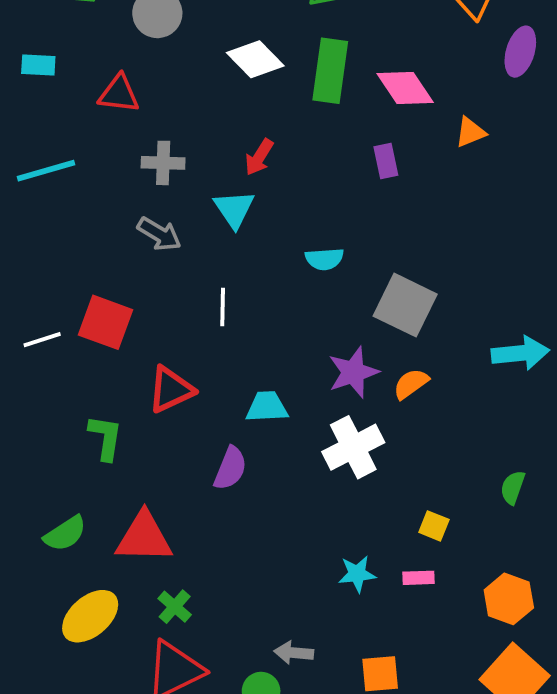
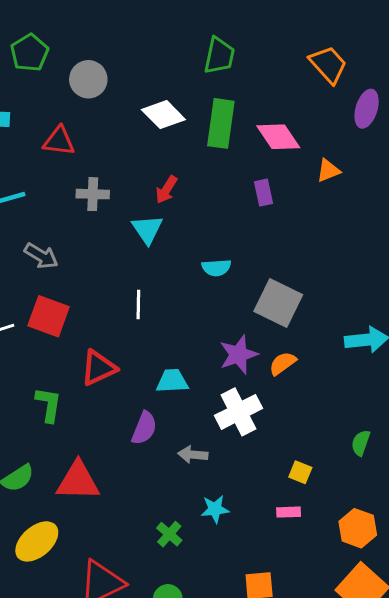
gray arrow: (159, 234) -> (41, 256), moved
cyan star: (357, 574) -> (215, 509), moved
green cross: (175, 607) -> (169, 534), moved
gray arrow: (294, 653) -> (193, 455), moved

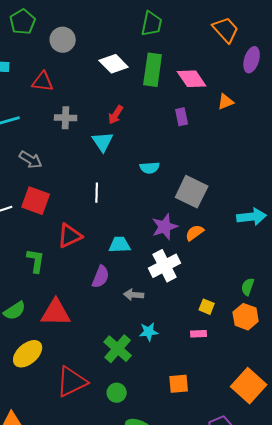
orange hexagon: (358, 528) -> (246, 317), moved
green cross: (169, 534) -> (118, 349), size x1.6

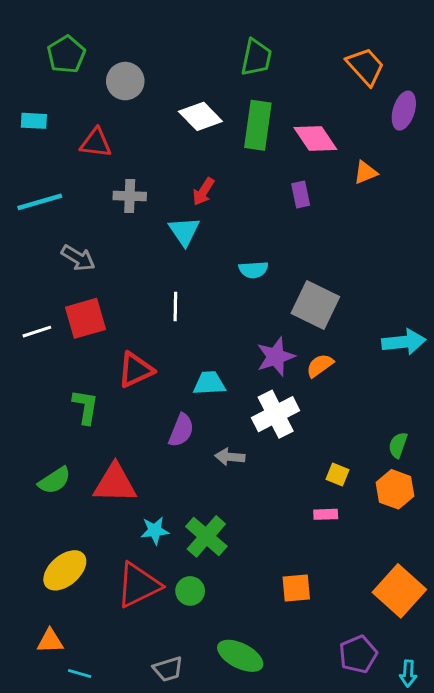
red square: (36, 201) -> (85, 318), turned -36
cyan star: (149, 332) -> (155, 531), moved
yellow ellipse: (28, 354) -> (65, 570), moved
green circle: (117, 393) -> (190, 591), moved

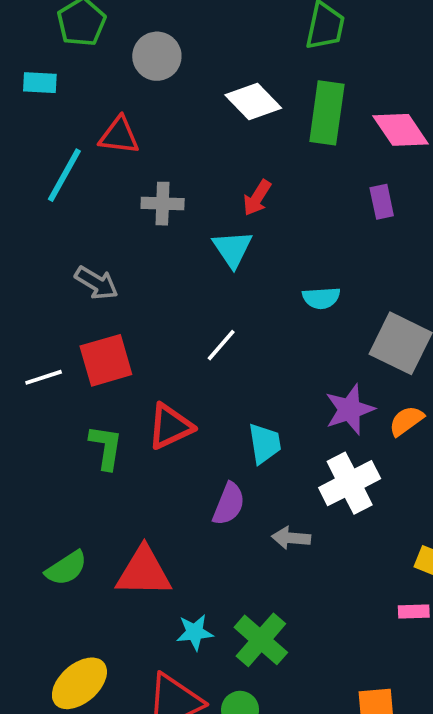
cyan rectangle: (34, 121) -> (40, 83), moved
cyan line: (40, 202) -> (64, 175), moved, turned -45
white line: (175, 307) -> (221, 345), turned 40
cyan trapezoid: (209, 383) -> (265, 443), turned 84
green L-shape: (85, 407) -> (106, 447), moved

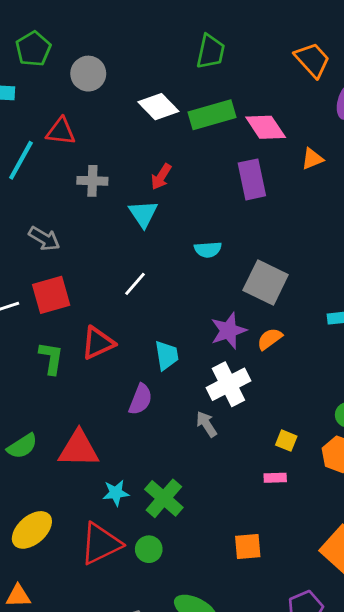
green rectangle: (327, 113) -> (212, 115), turned 66
purple rectangle: (382, 202) -> (252, 179), size x1.6
gray arrow: (291, 538) -> (206, 424), moved, turned 52

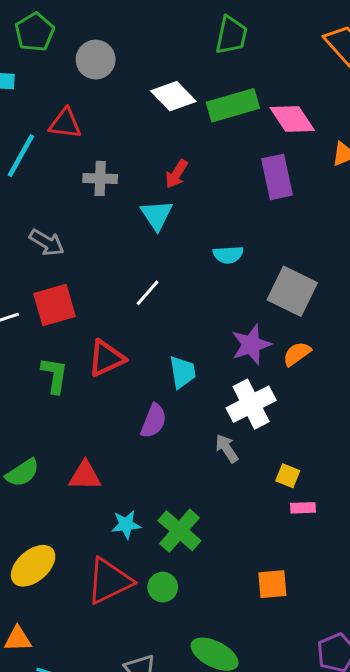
yellow square: (286, 441) -> (288, 476), moved
red triangle: (79, 449) -> (85, 476), size x0.7

